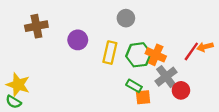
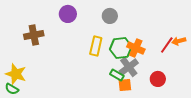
brown cross: (36, 26) -> (34, 35), moved
purple circle: (78, 40) -> (68, 14), moved
gray cross: (166, 77) -> (129, 67), moved

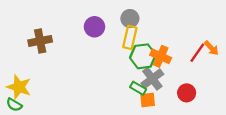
purple circle: (68, 14) -> (94, 27), moved
orange arrow: (179, 41) -> (211, 48), turned -120
yellow rectangle: (96, 46) -> (130, 37), moved

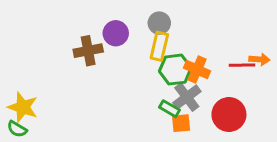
brown cross: (40, 41) -> (88, 51), moved
orange arrow: (211, 48) -> (259, 59), turned -42
red line: (197, 53) -> (242, 65), turned 54
red circle: (187, 93) -> (229, 115), size x1.5

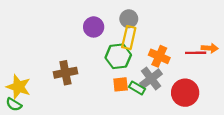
brown cross: (88, 51) -> (65, 73), moved
green hexagon: (175, 70) -> (118, 56), moved
orange square: (181, 123) -> (121, 84), moved

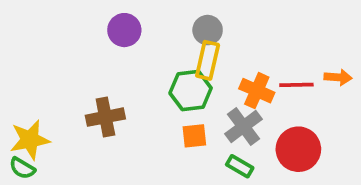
purple circle: (94, 27) -> (124, 30), moved
red line: (196, 53) -> (296, 85), moved
yellow star: (19, 87) -> (30, 140), turned -30
green rectangle: (137, 88) -> (240, 166), moved

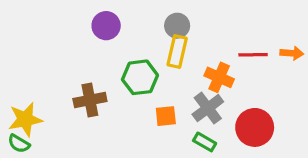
orange arrow: (338, 77) -> (292, 53), moved
red line: (296, 85) -> (253, 55), moved
green hexagon: (191, 91) -> (140, 77), moved

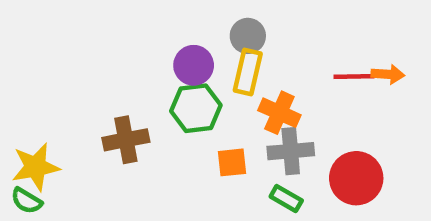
purple circle: (106, 26) -> (194, 65), moved
orange arrow: (292, 53) -> (388, 74), moved
orange cross: (219, 77) -> (279, 113), moved
gray cross: (208, 108) -> (291, 151), turned 32

